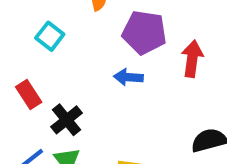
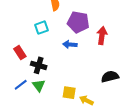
cyan square: (50, 36) -> (41, 28), moved, turned 32
black cross: (67, 120) -> (39, 65), turned -35

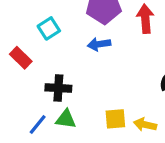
red rectangle: (20, 53) -> (21, 58), moved
green triangle: (39, 86) -> (66, 119), turned -32

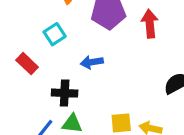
blue arrow: (99, 44) -> (92, 62), moved

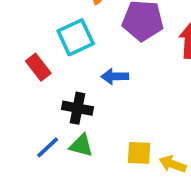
cyan square: (55, 34) -> (76, 37), size x1.4

